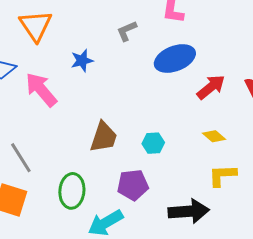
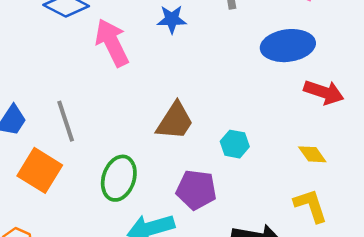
red arrow: (211, 87) -> (324, 92), turned 44
yellow L-shape: (222, 175) -> (311, 206), turned 60

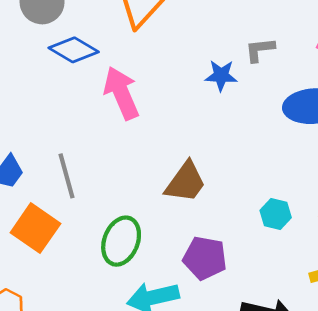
blue star: (172, 19) -> (221, 75), moved
cyan hexagon: (235, 144) -> (276, 214), moved

